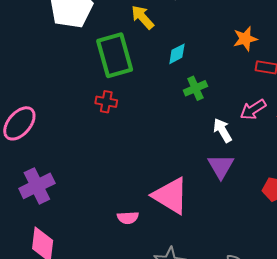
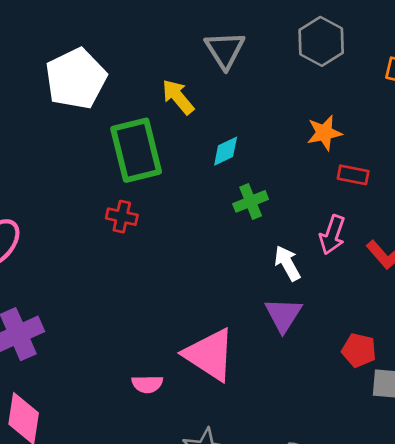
pink arrow: (253, 110) -> (332, 235), turned -40

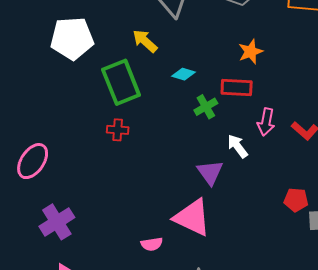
white pentagon: (76, 79) -> (72, 38), turned 30
cyan diamond: (226, 151) -> (184, 74), turned 50
red rectangle: (353, 175) -> (237, 88), moved, size x1.4
purple triangle: (283, 315) -> (210, 172), moved

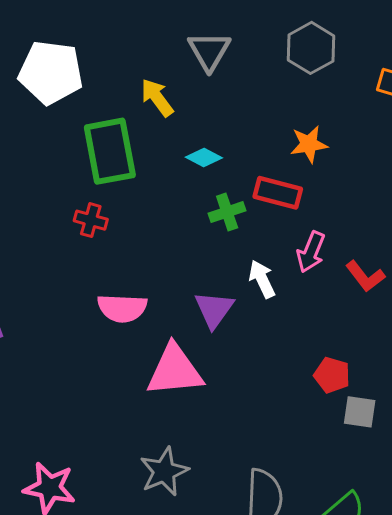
pink triangle: (192, 217) -> (175, 370), turned -42
pink semicircle: (152, 244) -> (122, 308), moved, size x1.5

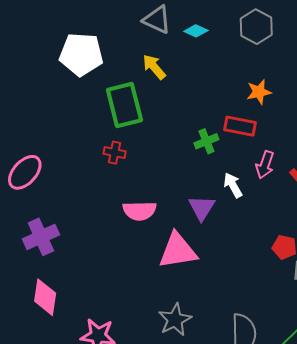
gray triangle: (209, 51) -> (157, 20), moved, turned -32
cyan diamond: (204, 158) -> (196, 31), moved

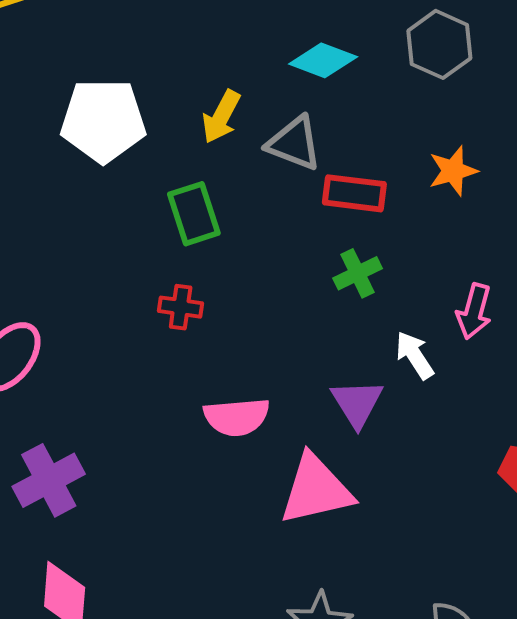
gray triangle: (157, 20) -> (294, 143), moved
cyan diamond: (196, 31) -> (323, 60), size x1.4
yellow arrow: (154, 67) -> (221, 117), moved, turned -108
green rectangle: (124, 105) -> (194, 214), size x0.7
red rectangle: (240, 126) -> (354, 193), moved

